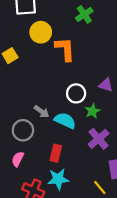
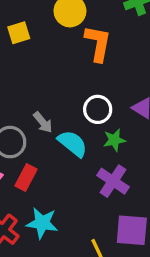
purple cross: (99, 139) -> (113, 181), turned -30
red rectangle: (56, 153) -> (26, 178), moved

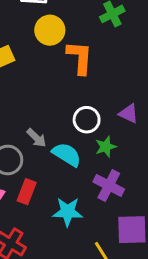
cyan star: (42, 223) -> (68, 212), moved

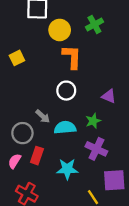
yellow circle: (50, 30) -> (60, 30), moved
white circle: (87, 120) -> (66, 91), moved
cyan semicircle: (67, 155) -> (65, 128), turned -35

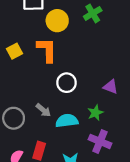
orange L-shape: (72, 57) -> (47, 50), moved
gray circle: (22, 133) -> (14, 118), moved

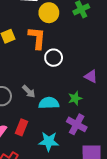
white circle: (67, 83) -> (54, 58), moved

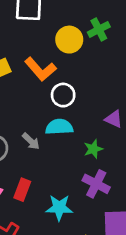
yellow circle: (49, 13) -> (69, 40), moved
orange L-shape: (37, 38) -> (40, 69), turned 135
cyan semicircle: (49, 103) -> (59, 127), moved

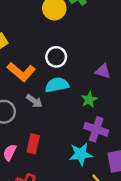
orange L-shape: (40, 69) -> (21, 72), moved
cyan star: (59, 208) -> (81, 154), moved

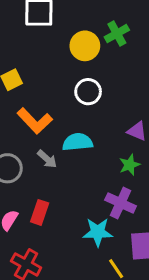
white circle: (56, 57) -> (88, 92), moved
green star: (89, 100) -> (130, 165), moved

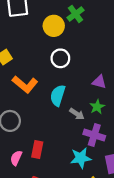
cyan semicircle: (78, 142) -> (58, 95), turned -60
gray arrow: (47, 159) -> (77, 114), moved

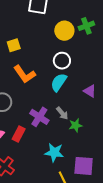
cyan semicircle: (58, 95) -> (59, 82), moved
green star: (97, 107) -> (76, 125), moved
purple cross: (94, 135) -> (39, 117), moved

